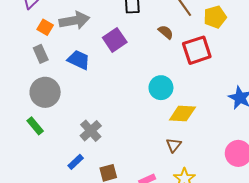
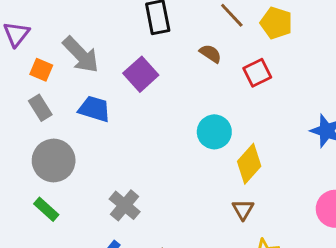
yellow pentagon: (215, 17) -> (276, 23), turned -30
gray arrow: (74, 20) -> (81, 55), turned 64
red square: (197, 50) -> (257, 73), size x0.7
yellow diamond: (182, 113) -> (249, 164), turned -44

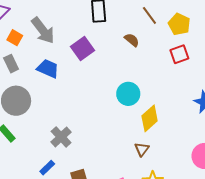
red square: (257, 73) -> (179, 54), moved

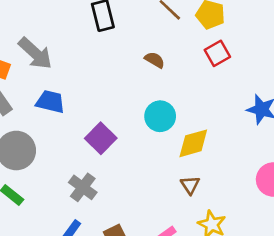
brown semicircle: (132, 40) -> (155, 60), moved
purple square: (83, 49) -> (101, 138), moved
yellow diamond: (150, 118) -> (193, 143), turned 36

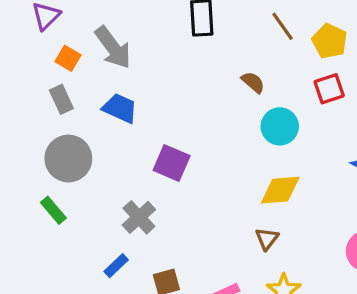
cyan circle: (160, 116) -> (280, 126), moved
purple square: (101, 138) -> (172, 163), turned -32

